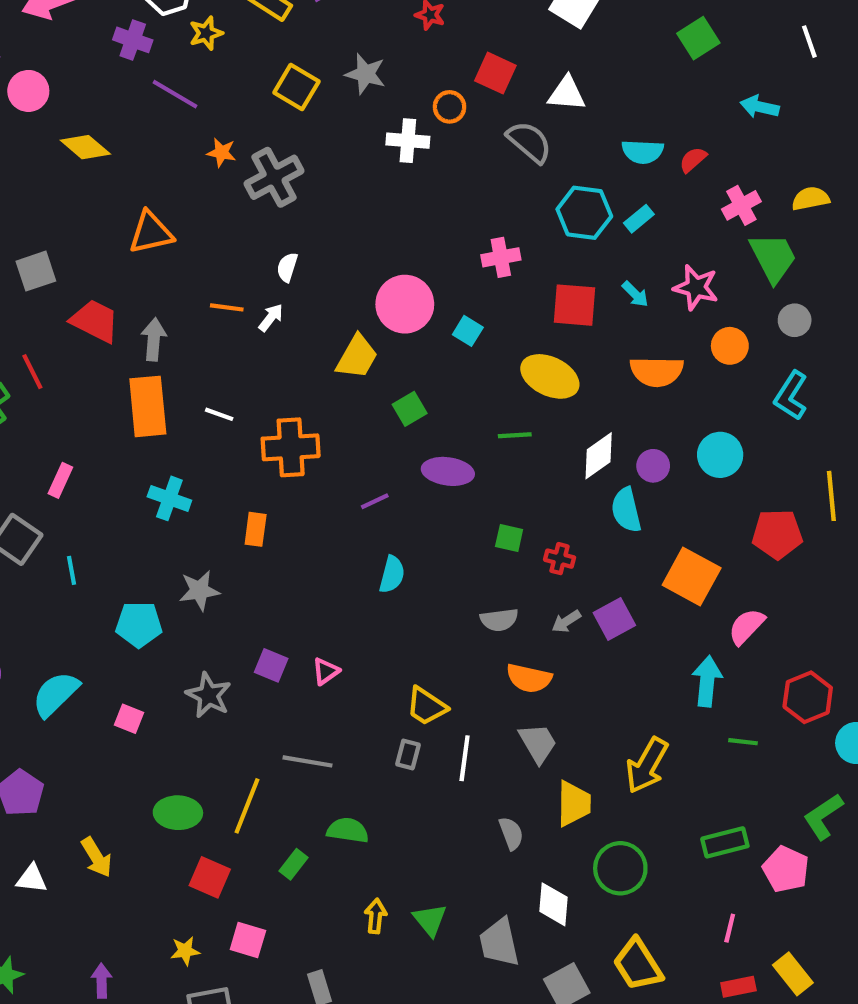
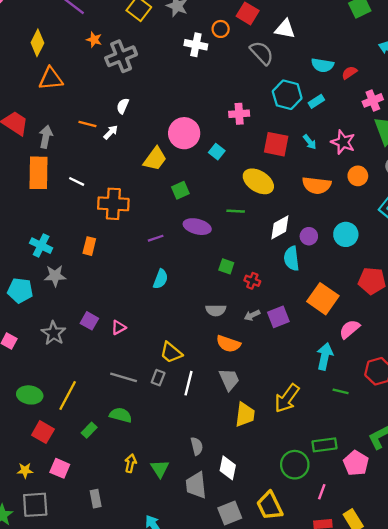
yellow diamond: (85, 147) -> (37, 43), moved, turned 70
cyan cross: (169, 498) -> (41, 246), moved
gray line: (307, 761) -> (124, 377), moved
gray semicircle: (511, 833) -> (197, 446), moved
green circle: (620, 868) -> (295, 465), moved

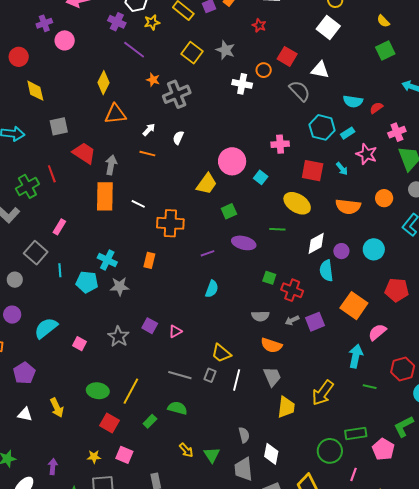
white arrow: (111, 132) -> (149, 130), moved
pink star: (343, 142) -> (367, 154), moved
red cross: (252, 281) -> (292, 290), size x1.5
cyan pentagon: (20, 290) -> (87, 282), moved
yellow arrow: (130, 463) -> (186, 450), turned 126

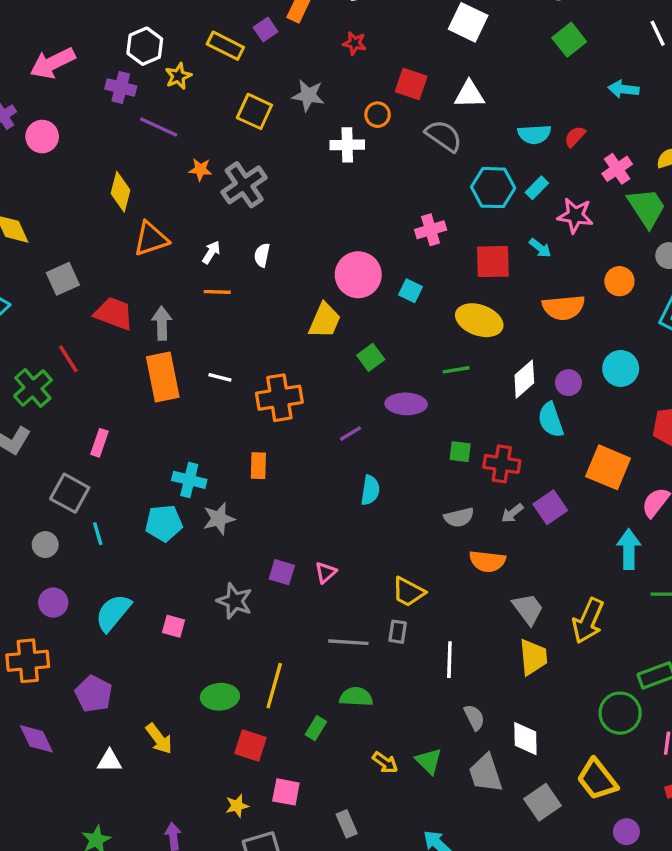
cyan line: (60, 270) -> (98, 534), moved
gray trapezoid: (272, 377) -> (528, 609), moved
white line: (237, 380) -> (449, 660), moved

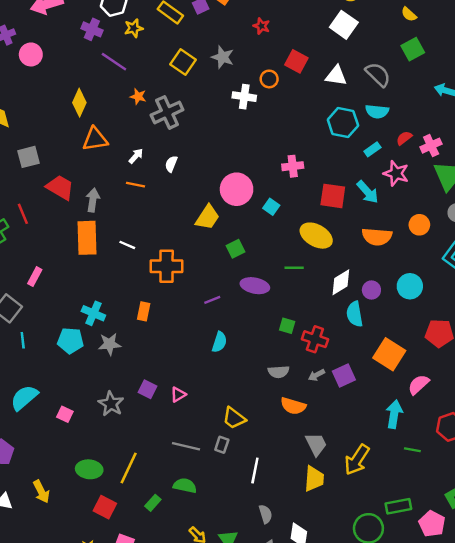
gray semicircle: (444, 136) -> (378, 74), moved
red semicircle: (575, 137) -> (404, 138), moved
cyan hexagon: (493, 188) -> (343, 123), moved
cyan arrow: (540, 248) -> (368, 192), size x1.5

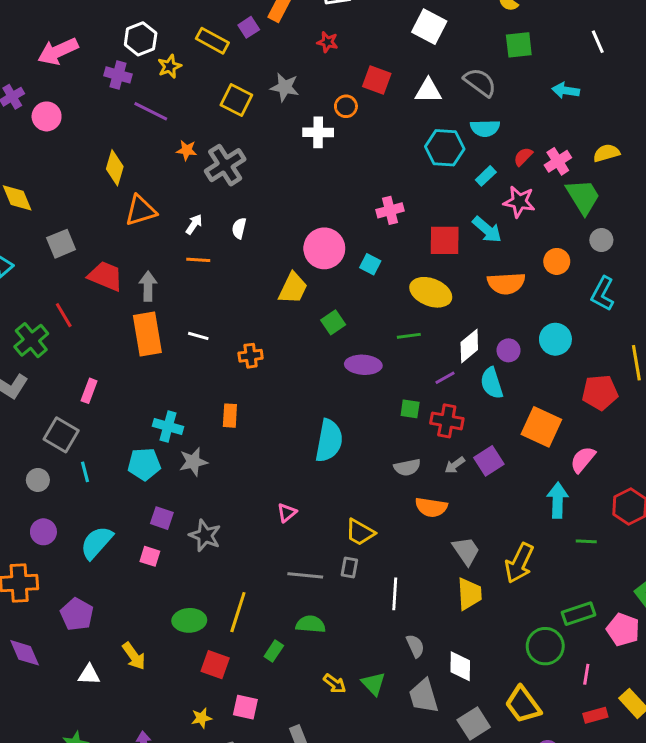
green square: (413, 49) -> (519, 45), turned 30
orange cross: (167, 266) -> (251, 356), size x0.6
purple line: (212, 300) -> (445, 378), moved
cyan semicircle: (219, 342) -> (329, 441), size x1.6
purple square: (147, 389) -> (162, 518), moved

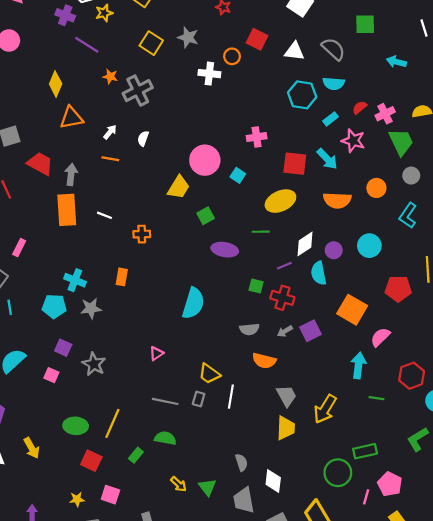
yellow ellipse: (431, 292) -> (280, 201), turned -52
white line: (395, 594) -> (231, 397), moved
pink pentagon: (623, 630) -> (390, 484), moved

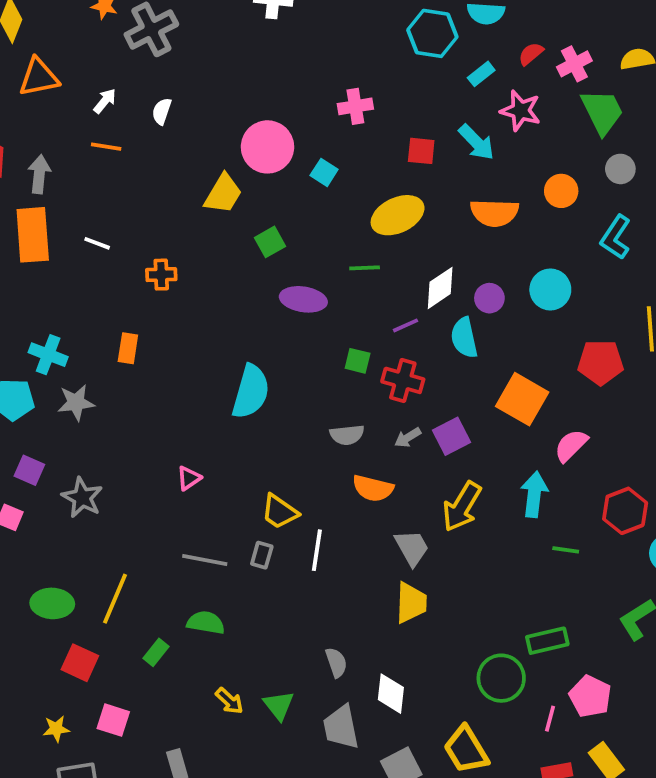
red square: (295, 164) -> (421, 151), size x0.7
yellow arrow: (325, 409) -> (462, 507), moved

